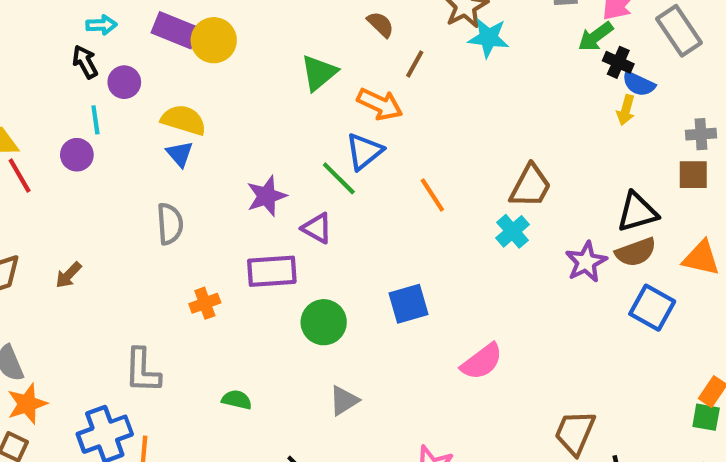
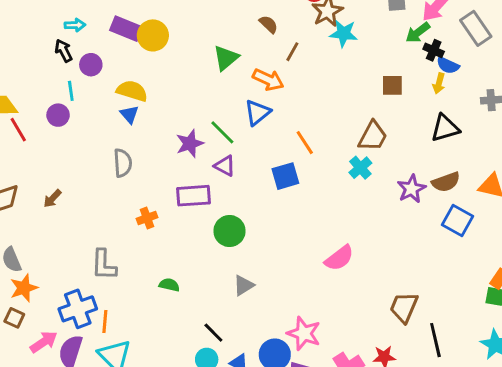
brown square: (693, 175) -> (392, 85), moved
green line: (339, 178) -> (222, 132), moved
black triangle: (637, 212) -> (445, 128), moved
blue square: (408, 304) -> (285, 176), moved

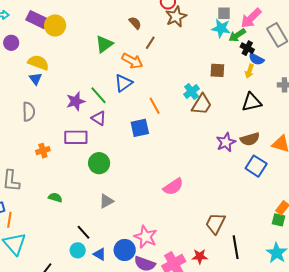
cyan star: (344, 33) -> (221, 28), moved
cyan cross: (360, 168) -> (192, 92), moved

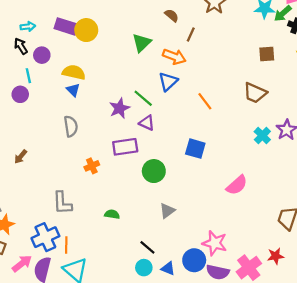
cyan cross: (192, 92) -> (262, 136), moved
brown trapezoid: (202, 104) -> (255, 93), turned 90
blue square: (140, 128) -> (195, 149), moved, turned 36

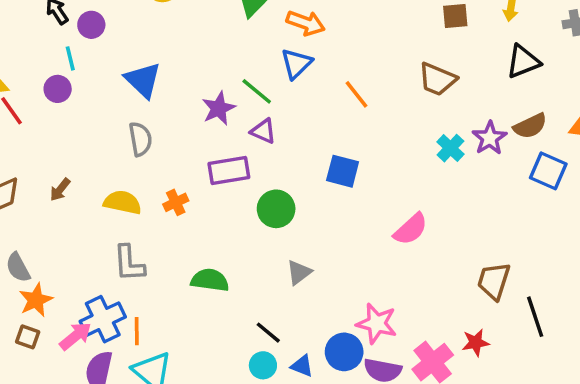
yellow semicircle: (74, 72) -> (122, 202), moved
blue triangle: (73, 90) -> (143, 80), size x1.6
green semicircle: (112, 214) -> (210, 280), size x1.5
pink arrow: (22, 264) -> (75, 336), moved

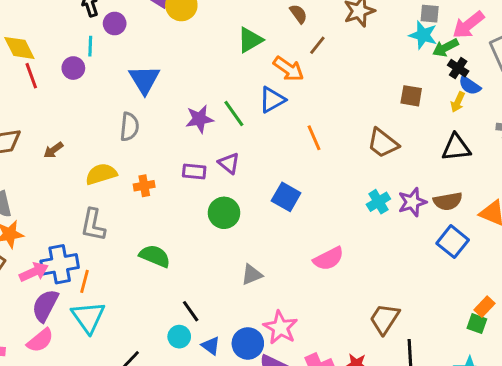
purple triangle: (263, 131) -> (229, 163), moved
purple rectangle: (229, 171) -> (194, 172), size x0.7
yellow semicircle: (122, 202) -> (101, 174), turned -44
gray triangle: (299, 272) -> (252, 275), moved

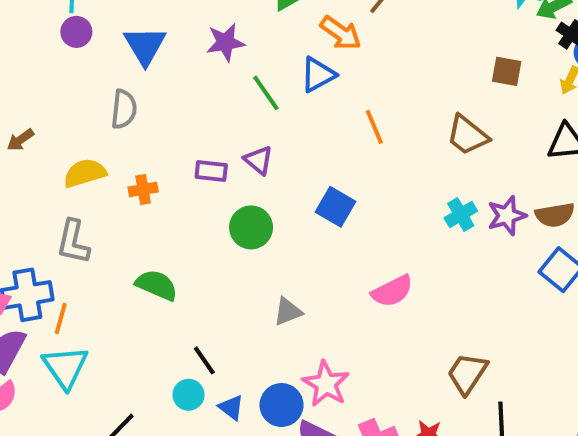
purple circle: (73, 68) -> (76, 32), moved
purple star: (199, 119) -> (225, 42), moved

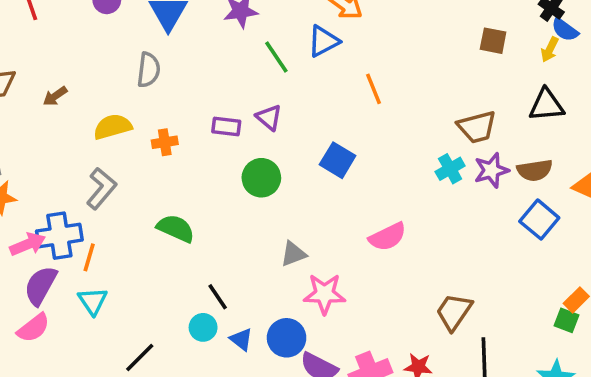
brown trapezoid: (468, 135) -> (477, 127), moved, turned -54
gray L-shape: (73, 242) -> (101, 188), turned -153
cyan triangle: (65, 367) -> (93, 301), size x0.7
pink star: (326, 384) -> (324, 294), moved, turned -30

